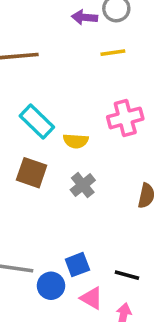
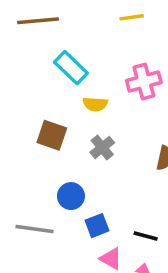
cyan rectangle: (37, 121) -> (71, 68), moved
blue circle: (51, 286) -> (71, 196), moved

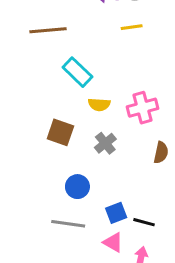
pink cross: (144, 82) -> (142, 108), moved
blue square: (97, 226) -> (116, 213), moved
gray line: (34, 229) -> (68, 224), moved

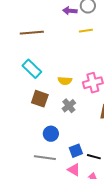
cyan rectangle: (77, 72) -> (32, 69), moved

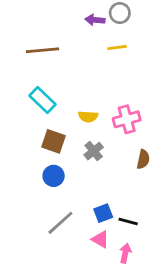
blue circle: (51, 134) -> (54, 176), moved
gray line: (45, 158) -> (60, 223), turned -50

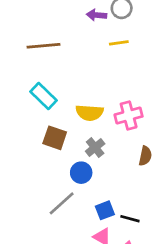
yellow semicircle: (88, 117) -> (90, 113), size x1.4
blue circle: (54, 176) -> (81, 173), moved
gray line: (60, 223) -> (62, 203), moved

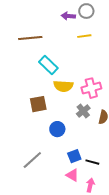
cyan rectangle: (44, 96) -> (48, 65), moved
brown square: (55, 138) -> (38, 104), turned -30
gray cross: (95, 148) -> (83, 111), moved
gray line: (62, 203) -> (32, 160), moved

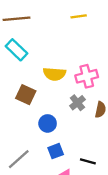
cyan rectangle: (48, 65) -> (16, 50), moved
brown square: (38, 104) -> (26, 95), turned 36
blue square: (74, 156) -> (56, 151), moved

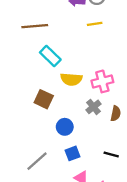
cyan rectangle: (16, 50) -> (50, 56), moved
black line: (88, 161) -> (111, 155), moved

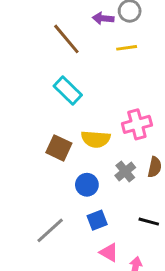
brown line: (35, 26) -> (66, 39), moved, turned 55
yellow semicircle: (71, 79) -> (96, 139), moved
gray cross: (93, 107) -> (125, 171), moved

